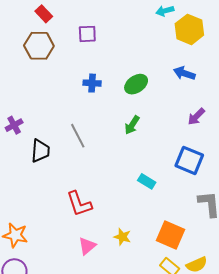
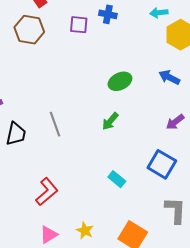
blue cross: (92, 83) -> (108, 14), moved
red L-shape: (79, 204) -> (47, 192), turned -120

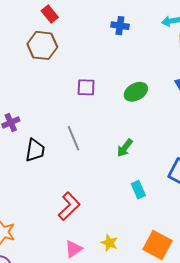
purple square: (79, 25) -> (86, 87), moved
green arrow: (110, 121) -> (125, 148), moved
cyan rectangle: (117, 179) -> (138, 190), turned 30

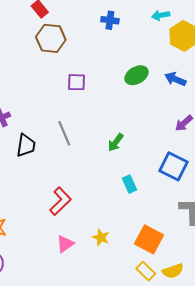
brown hexagon: (42, 45) -> (51, 38), moved
green ellipse: (136, 92) -> (137, 75), moved

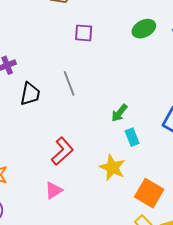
green arrow: (116, 142) -> (119, 113), moved
yellow star: (101, 237) -> (112, 168), moved, size x1.5
pink triangle: (65, 244) -> (54, 190), moved

